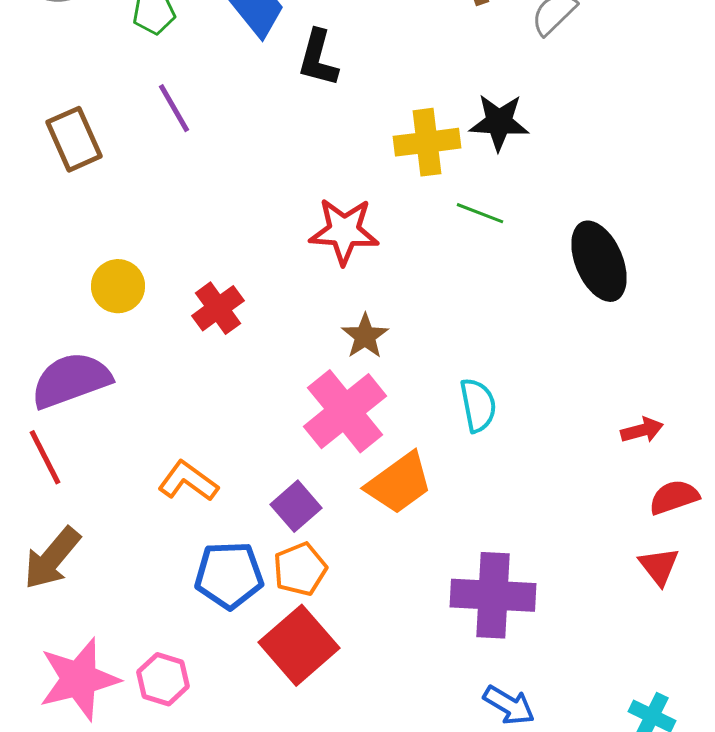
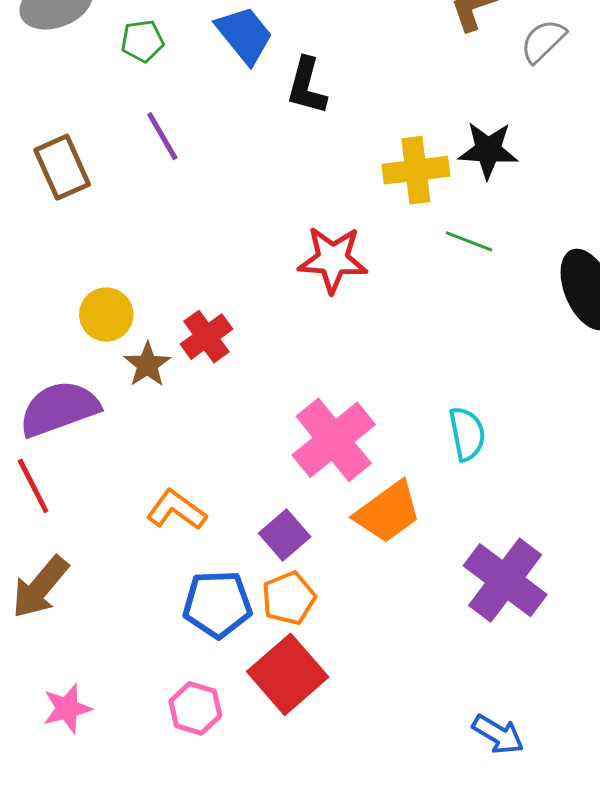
brown star: (365, 336) -> (147, 365), moved
purple cross: (493, 595) -> (505, 580), moved, turned 34
pink star: (79, 679) -> (67, 708), size x0.6
pink hexagon: (163, 679) -> (195, 708), moved

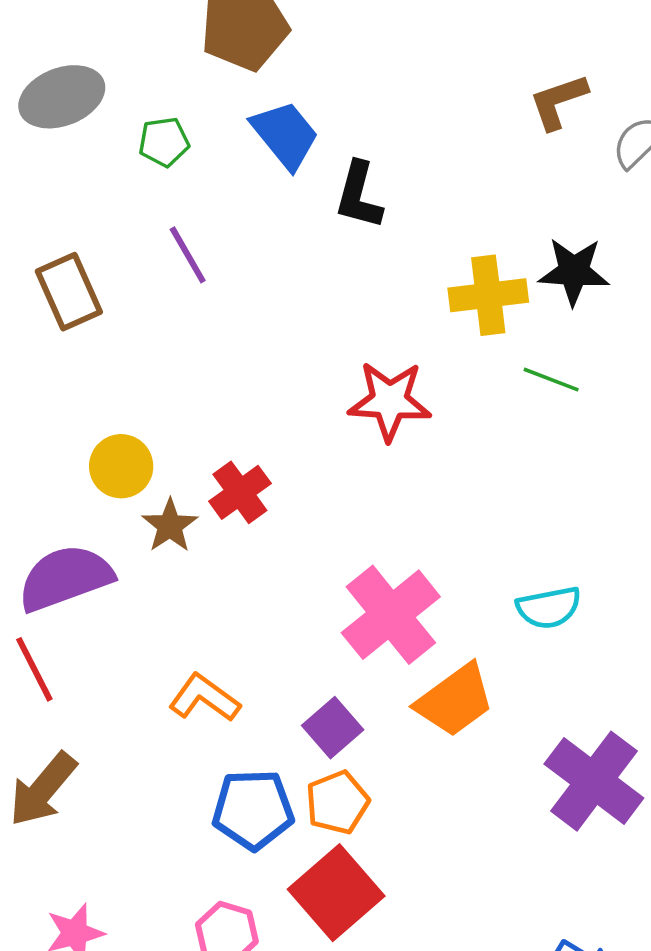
cyan semicircle: (467, 434) -> (549, 608), turned 90

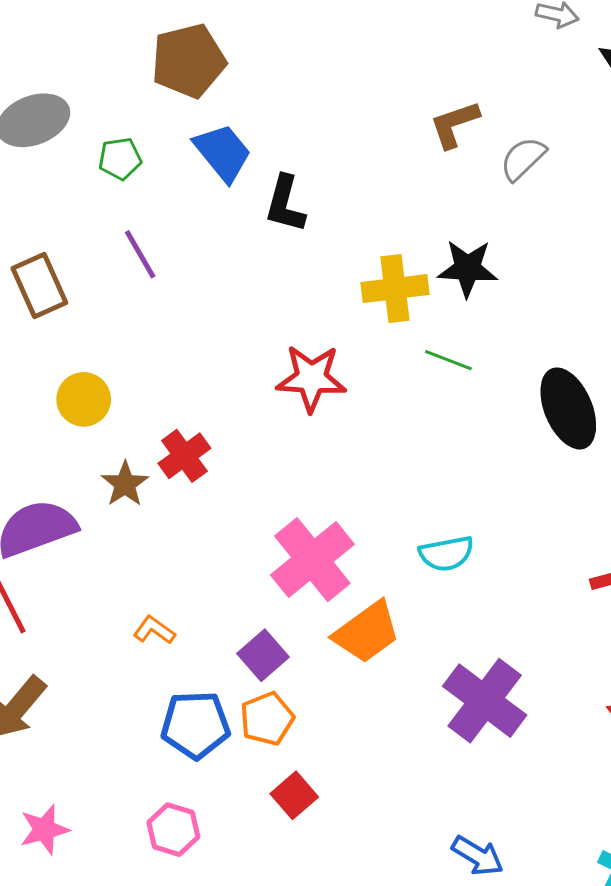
yellow circle: (121, 466) -> (84, 399), moved
orange L-shape: (204, 698) -> (154, 630), size x0.7
red square: (336, 893) -> (294, 795), moved, size x0.6

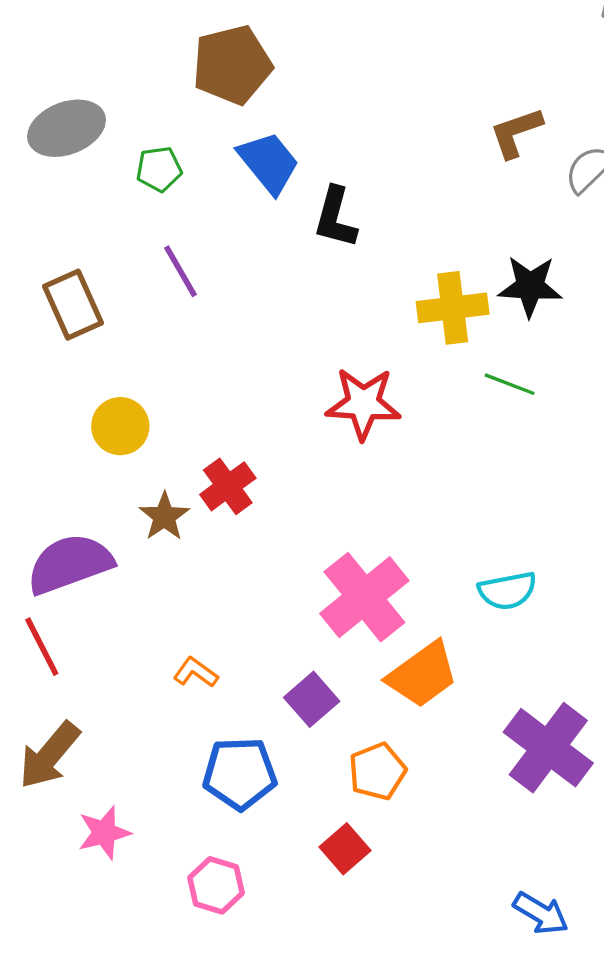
orange pentagon: (267, 719) -> (377, 771), moved
pink star: (44, 830) -> (104, 833), moved

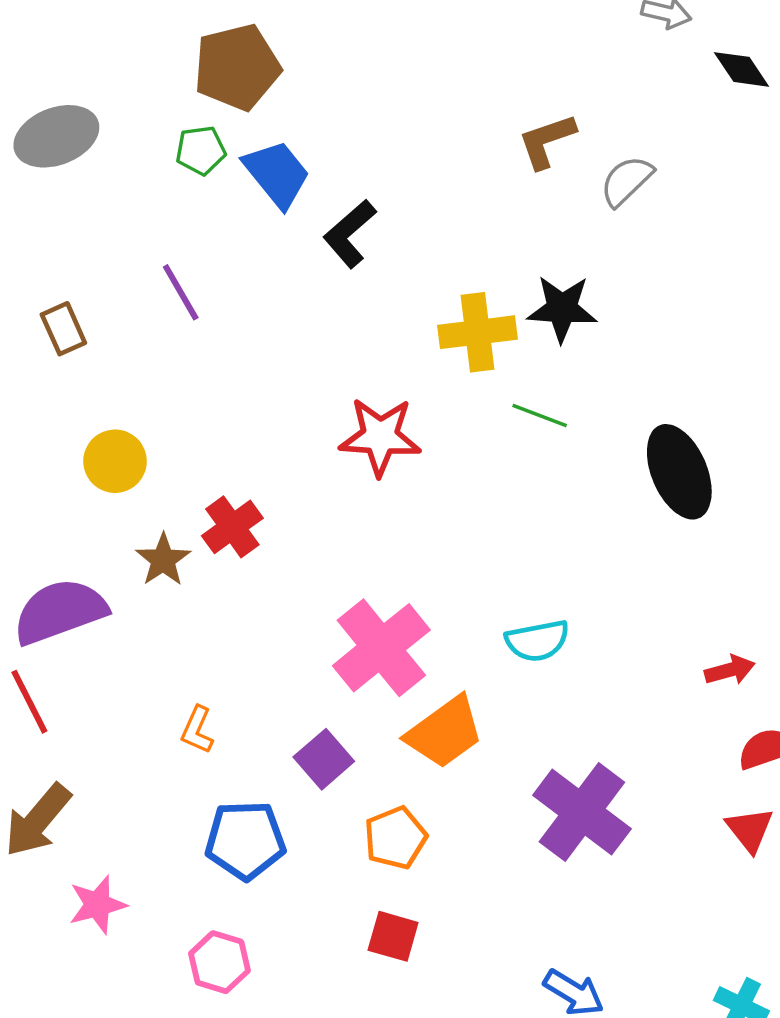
green pentagon: (159, 169) -> (201, 150), moved
black L-shape: (335, 218) -> (350, 234), turned 34
brown rectangle: (73, 305) -> (63, 329), size x0.7
orange L-shape: (196, 672) -> (197, 730), turned -102
red square: (345, 849) -> (393, 936), moved, turned -33

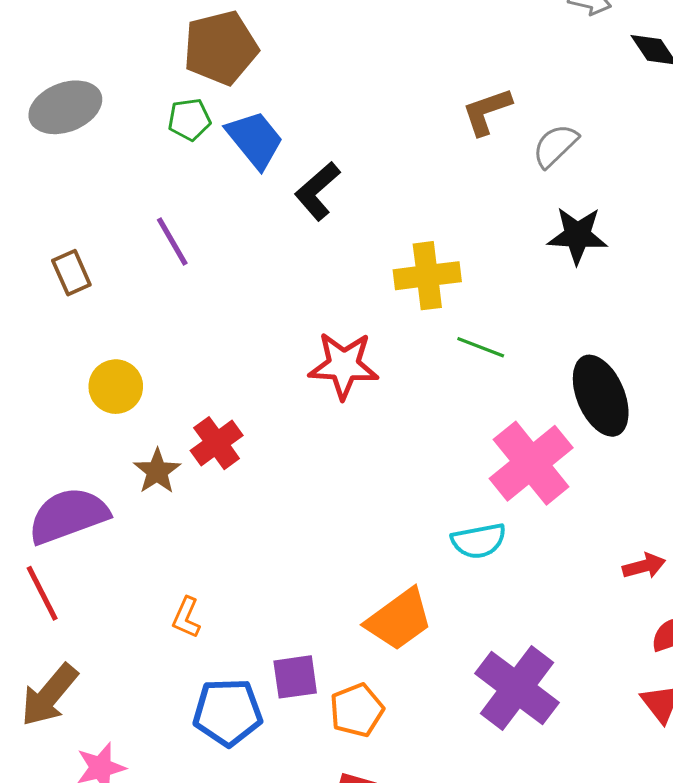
black star: (562, 309) -> (577, 235), moved
pink cross: (381, 648) -> (531, 463), moved
purple square: (324, 759) -> (295, 677), moved, turned 33

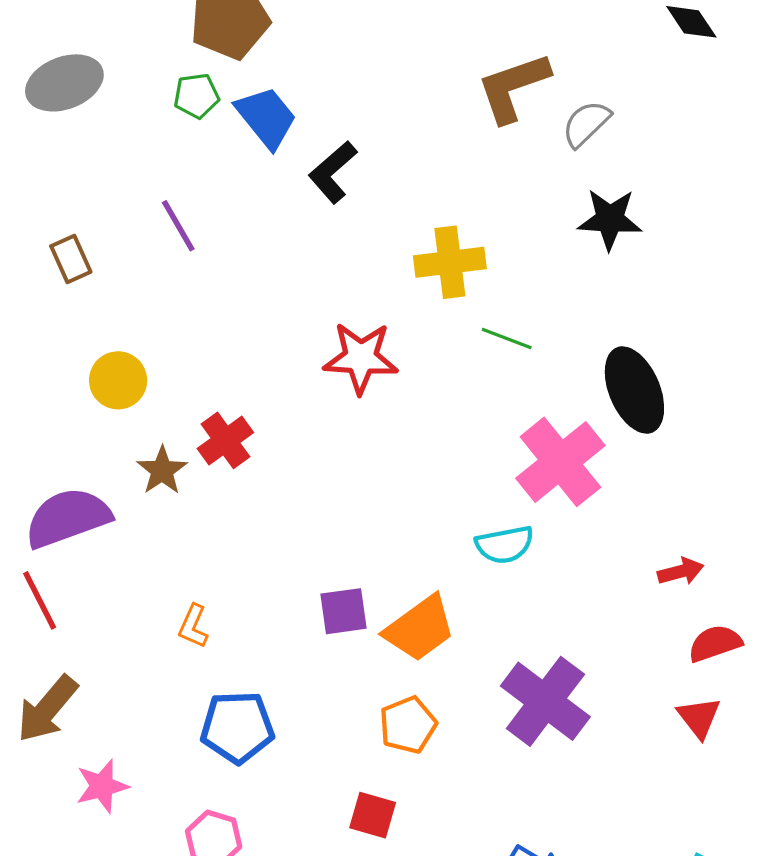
brown L-shape: (487, 111) -> (513, 87), size x1.4
purple square: (295, 677) -> (344, 611), moved
orange pentagon: (357, 710) -> (408, 725), moved

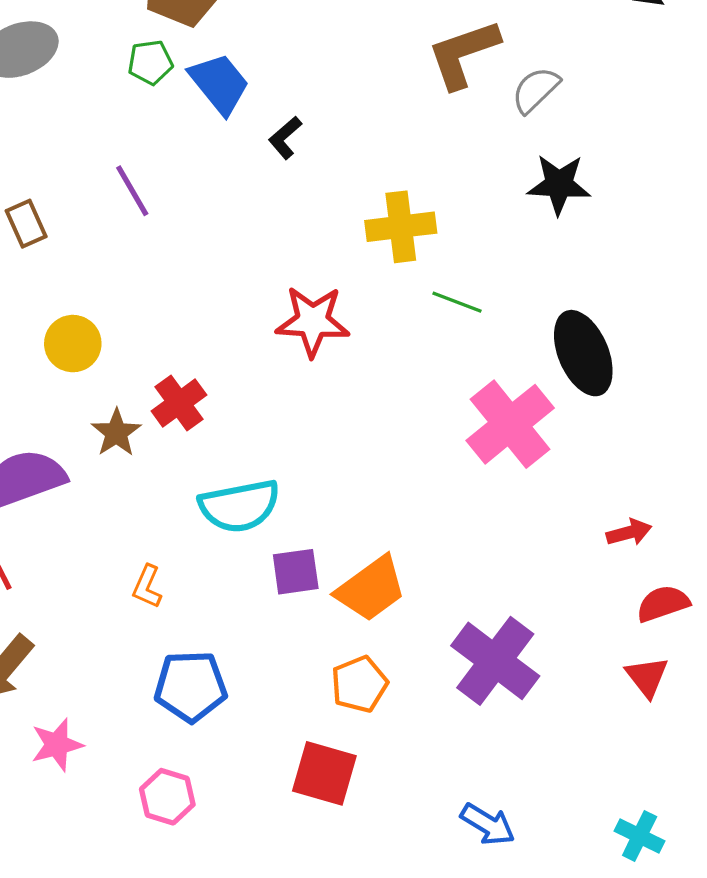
black L-shape: (333, 172) -> (285, 138), size x0.7
cyan semicircle: (505, 545) -> (239, 506), moved, size x1.4
red square: (373, 815) -> (324, 773), size x1.4

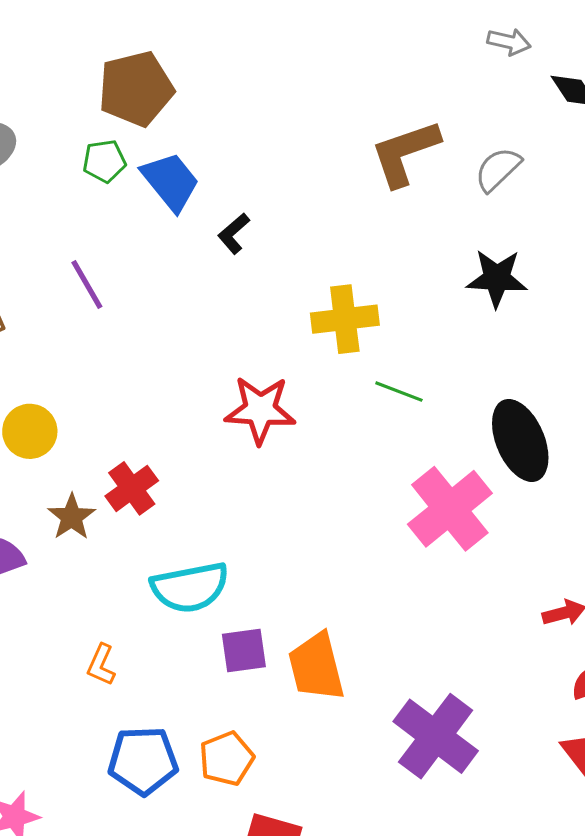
gray semicircle: (536, 90) -> (498, 169), moved
orange trapezoid: (371, 589) -> (316, 667), turned 112
orange pentagon: (359, 684) -> (227, 759), moved

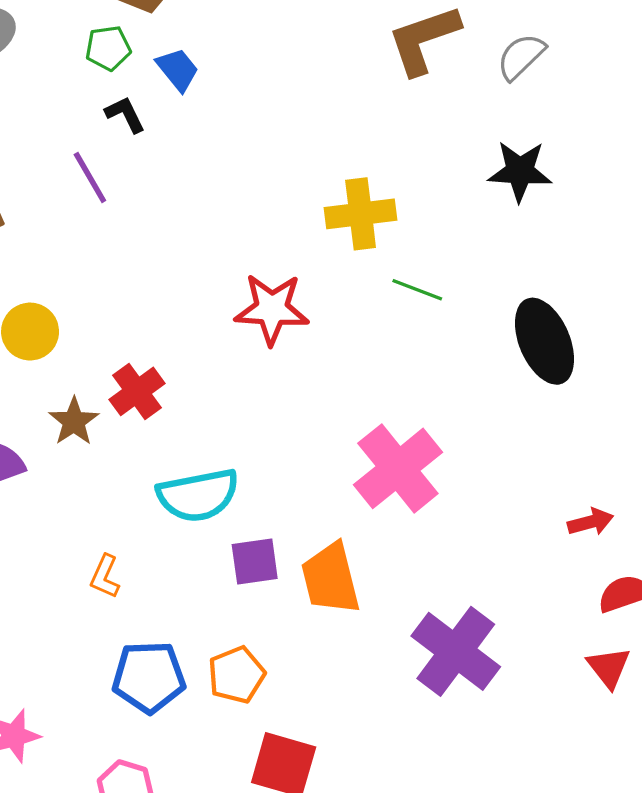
blue trapezoid: (171, 181) -> (178, 69), size x0.7
black L-shape: (234, 233) -> (125, 114), moved, turned 105
pink cross: (450, 509) -> (398, 468), moved

